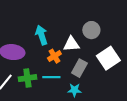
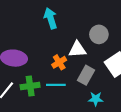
cyan arrow: (41, 35) -> (51, 18), moved
cyan star: (74, 90) -> (96, 99), moved

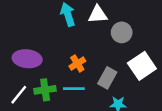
white triangle: (77, 49) -> (98, 14), moved

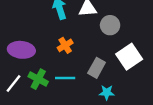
orange cross: (77, 64) -> (65, 45), moved
green cross: (45, 90) -> (38, 79), turned 36

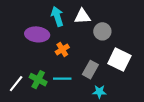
purple ellipse: (21, 50) -> (37, 34), moved
white square: (129, 57) -> (119, 60), turned -30

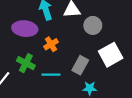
white square: (119, 60) -> (111, 55), turned 35
green cross: (38, 80) -> (26, 63), moved

